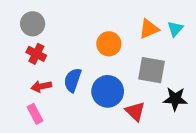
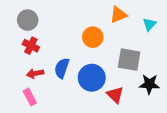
orange triangle: (149, 29) -> (118, 15), moved

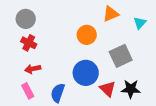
gray square: (129, 60) -> (121, 56), turned -35
blue semicircle: (62, 68) -> (58, 93), moved
black star: (149, 84) -> (131, 89), moved

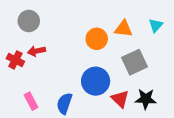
orange triangle: (111, 14) -> (123, 29), moved, turned 30
red cross: (29, 43) -> (15, 60), moved
red arrow: (33, 69) -> (37, 51), moved

